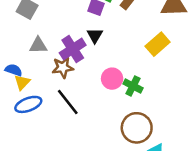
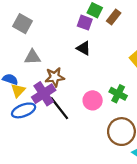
black triangle: (95, 35) -> (84, 48), turned -32
purple cross: (73, 49) -> (44, 94), moved
pink circle: (112, 79) -> (93, 100), moved

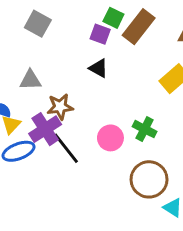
brown rectangle: (114, 17) -> (139, 27), size x1.6
gray square: (22, 24) -> (38, 24), moved

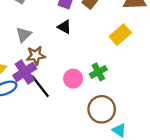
gray triangle: (30, 80) -> (24, 35), moved, turned -42
green cross: (145, 129) -> (98, 72), turned 35

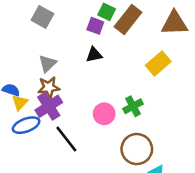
black triangle: (64, 27) -> (94, 55), turned -40
brown star: (36, 55) -> (49, 87), moved
black line: (40, 86) -> (66, 139), moved

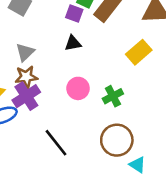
pink circle: (104, 114) -> (78, 88), moved
black line: (66, 139) -> (56, 143), moved

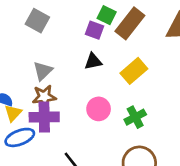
yellow rectangle: (139, 52) -> (134, 71), moved
purple cross: (26, 96) -> (44, 117), turned 32

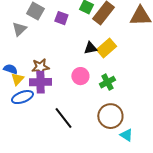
purple square: (94, 30) -> (61, 18), moved
black triangle: (93, 61) -> (90, 48), moved
gray triangle: (43, 71) -> (19, 29), moved

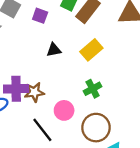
black triangle: (90, 48) -> (54, 50), moved
brown star: (40, 67) -> (34, 92), moved
pink circle: (80, 76) -> (64, 110), moved

